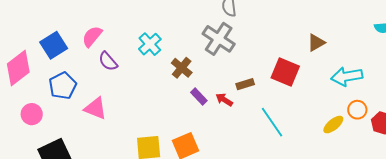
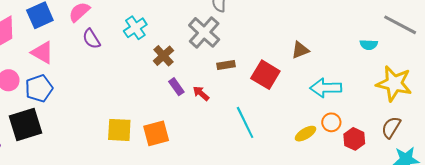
brown rectangle: (245, 84) -> (226, 65), moved
blue pentagon: (63, 86) -> (39, 88), moved
pink triangle: (95, 108) -> (42, 53), moved

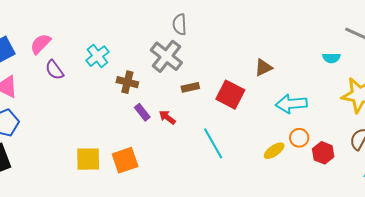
brown cross: (163, 56) -> (127, 82), turned -30

